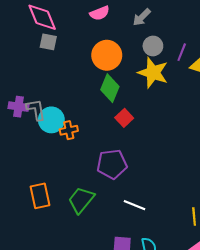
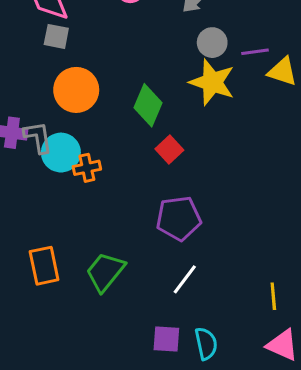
purple line: (182, 52) -> (255, 52), turned 60
orange circle: (107, 55) -> (76, 90), moved
purple pentagon: (112, 164) -> (179, 218), moved
white line: (134, 205) -> (185, 279), turned -75

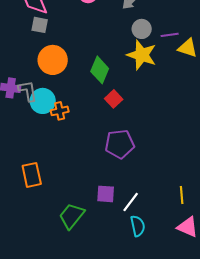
green trapezoid: (105, 272) -> (72, 216), moved
white line: (185, 279) -> (131, 202), moved
purple square: (166, 339) -> (106, 194), moved

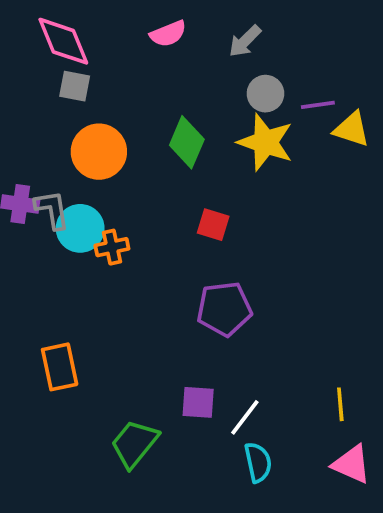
green diamond: (100, 70) -> (187, 142), moved
red square: (114, 99) -> (213, 225), turned -30

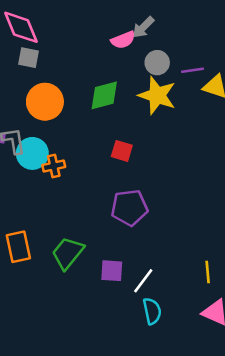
pink semicircle: (168, 34) -> (123, 40), moved
green diamond: (187, 142) -> (104, 95), turned 52
green trapezoid: (134, 444) -> (68, 253), moved

